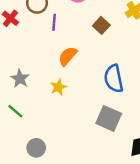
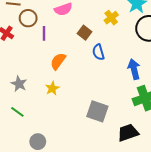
blue semicircle: (114, 79) -> (98, 52), moved, size x0.7

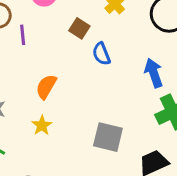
orange semicircle: (58, 61) -> (46, 87), moved
yellow star: (52, 88) -> (42, 125), moved

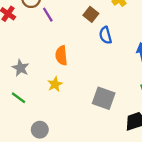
purple line: (23, 35) -> (48, 15), turned -32
orange semicircle: (46, 87) -> (61, 55), turned -42

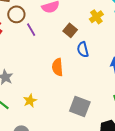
orange semicircle: (61, 55) -> (57, 67), moved
yellow star: (55, 84) -> (30, 101), moved

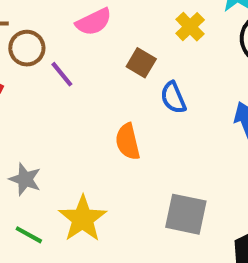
yellow star: (30, 101) -> (83, 219), size x1.6

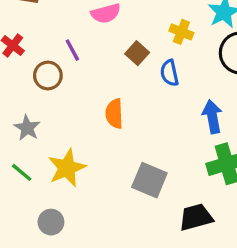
yellow cross: (190, 27) -> (181, 32), turned -35
brown circle: (27, 48) -> (48, 75), moved
blue semicircle: (173, 98) -> (169, 73), moved

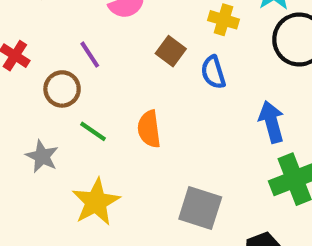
green line: (22, 172) -> (93, 131), moved

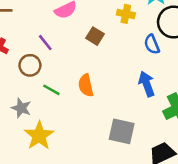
blue semicircle: (213, 72) -> (152, 44), moved
blue arrow: (271, 122) -> (147, 84), moved
yellow star: (96, 202) -> (39, 136), moved

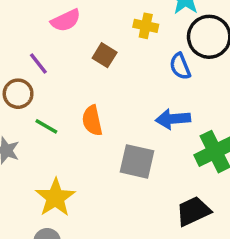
blue arrow: (147, 84) -> (173, 119), turned -75
gray square: (122, 131) -> (137, 161), moved
yellow star: (39, 136) -> (55, 198), moved

